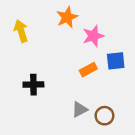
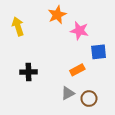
pink star: (93, 36) -> (79, 31), turned 30
orange rectangle: (88, 70) -> (77, 70), moved

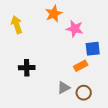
orange rectangle: (77, 70) -> (81, 66), moved

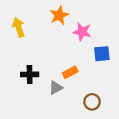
orange rectangle: (81, 66) -> (70, 72), moved
gray triangle: (64, 88) -> (56, 88), moved

